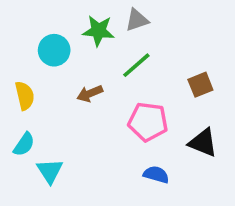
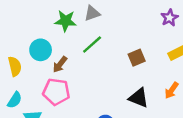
cyan circle: (54, 50) -> (41, 50), moved
brown arrow: (90, 94) -> (60, 64), turned -30
pink pentagon: (148, 122) -> (56, 92), moved

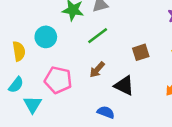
brown arrow: (60, 64) -> (97, 70), moved
black triangle: (139, 98) -> (124, 86), moved

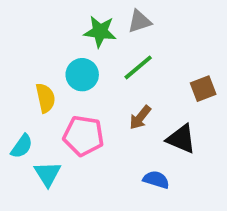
cyan circle: (46, 37) -> (82, 75), moved
yellow semicircle: (19, 51) -> (45, 98), moved

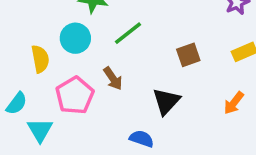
brown arrow: (140, 118) -> (113, 78), moved, turned -75
pink pentagon: (83, 136) -> (75, 95), turned 30
black triangle: (181, 139) -> (166, 101), turned 48

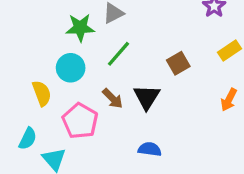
black triangle: (166, 101) -> (147, 97), moved

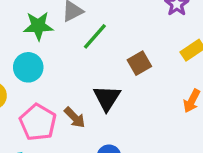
green line: (118, 54) -> (95, 36), moved
brown arrow: (113, 98) -> (75, 118), moved

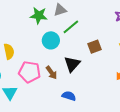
cyan circle: (28, 67) -> (51, 40), moved
pink pentagon: (38, 122) -> (29, 72), turned -30

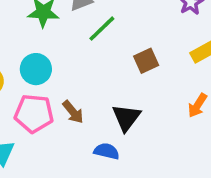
cyan circle: (51, 40) -> (36, 69), moved
black triangle: (72, 64) -> (126, 118), moved

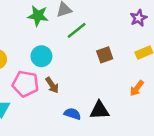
cyan circle: (36, 69) -> (41, 56), moved
black triangle: (126, 118) -> (100, 110), moved, turned 45

